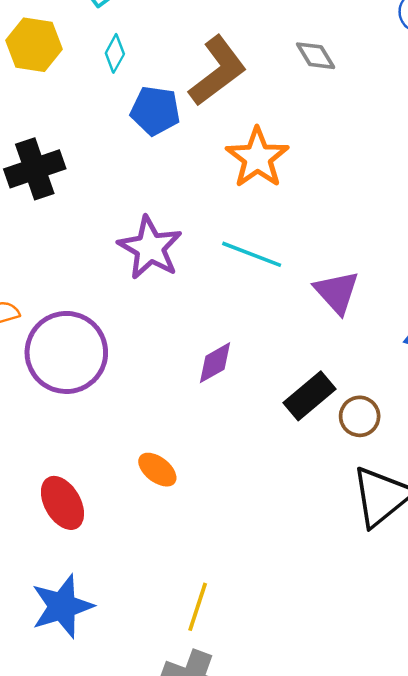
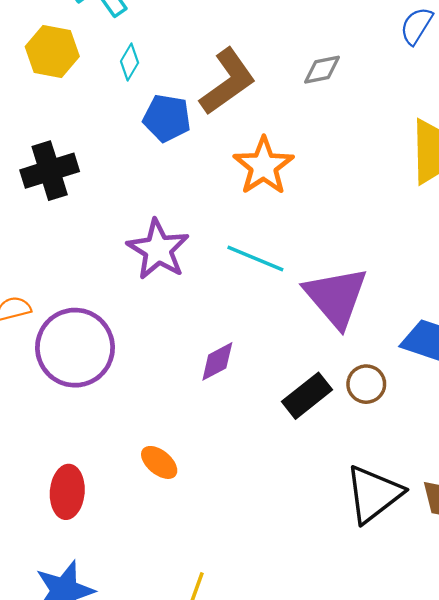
gray diamond: (316, 56) -> (322, 70), turned -72
purple triangle: (337, 292) -> (336, 297), size x1.5
brown circle: (360, 416) -> (366, 384), moved
red ellipse: (62, 503) -> (67, 492), turned 33

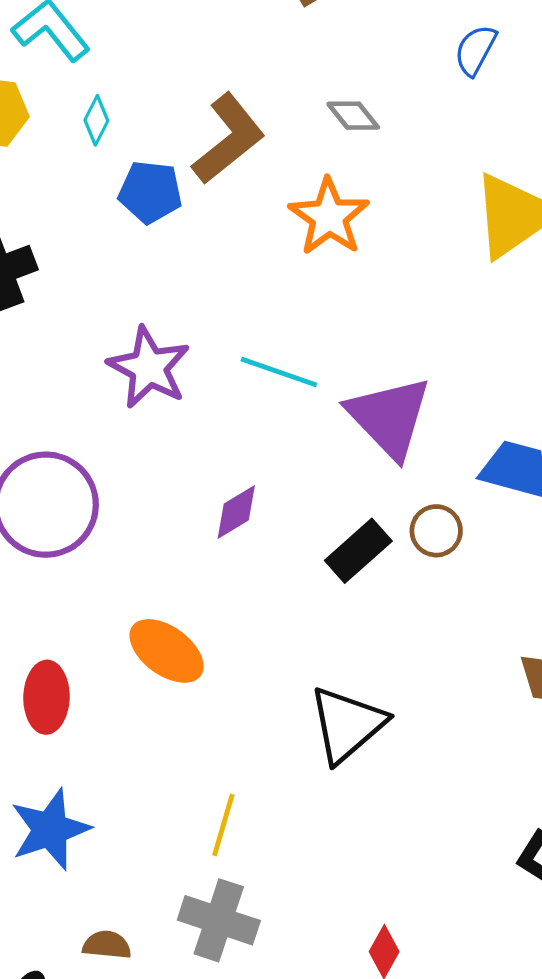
gray diamond: (322, 70) -> (353, 116), turned 66
orange star: (264, 166) -> (329, 217), moved
orange ellipse: (159, 462) -> (167, 651), size x1.5
black triangle: (374, 494) -> (347, 724), moved

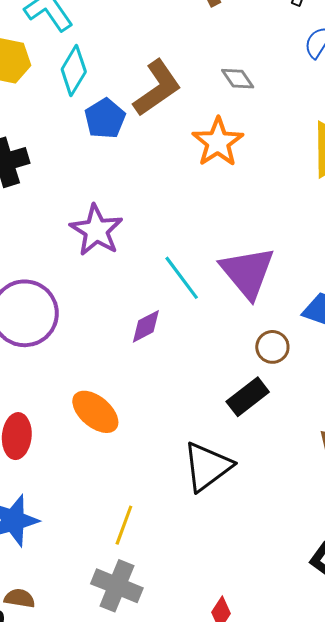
cyan diamond: (96, 120) -> (74, 71), size x1.6
blue pentagon: (150, 192) -> (105, 119), turned 30
cyan line: (279, 372) -> (182, 278), moved, turned 30
black rectangle: (358, 551) -> (248, 397), moved
brown semicircle: (107, 945) -> (20, 598), moved

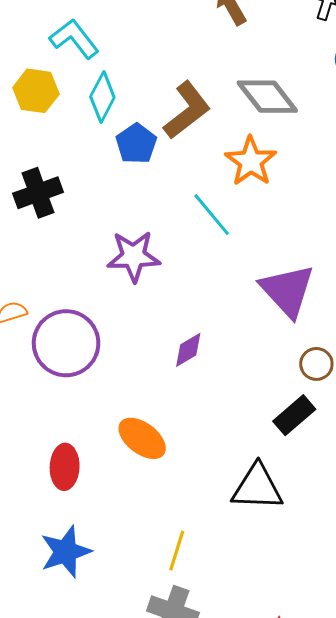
gray diamond: (238, 79) -> (267, 97), size x1.8
purple star: (96, 230) -> (134, 256), turned -30
cyan line: (182, 278) -> (212, 215), moved
black triangle: (207, 467) -> (257, 487), turned 42

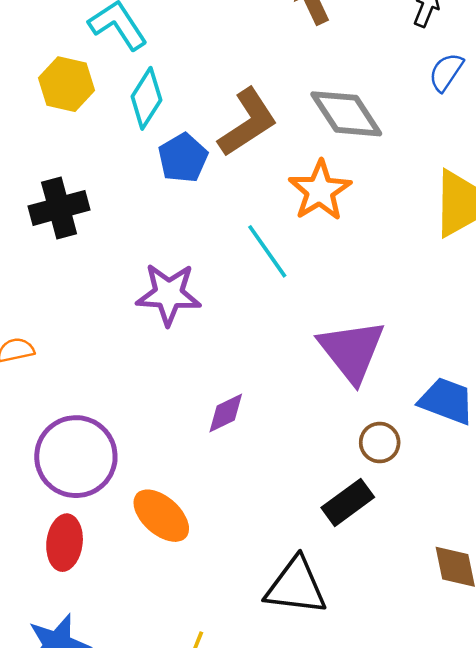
purple circle: (66, 343) -> (76, 457), moved

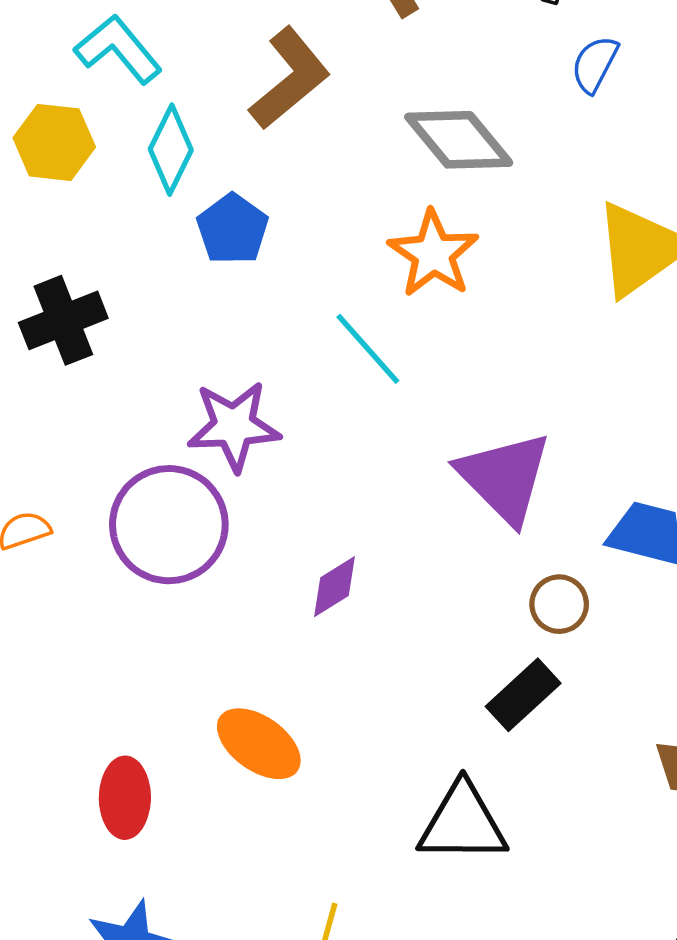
brown L-shape: (248, 122) -> (290, 78), moved
purple circle: (76, 457) -> (169, 525), moved

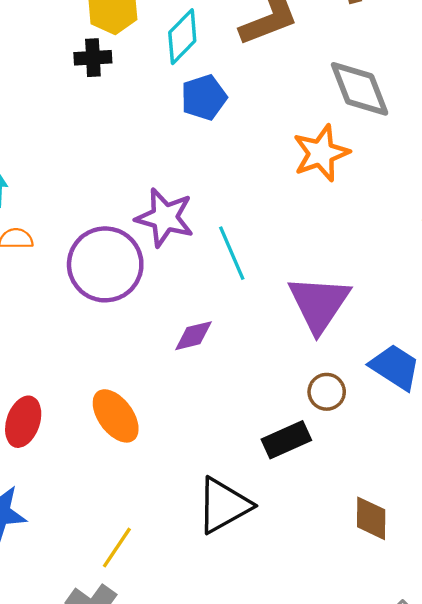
black cross: (63, 320) -> (93, 58), moved, size x0.7
cyan line: (368, 349) -> (232, 253), moved
black triangle: (463, 823) -> (224, 505), turned -48

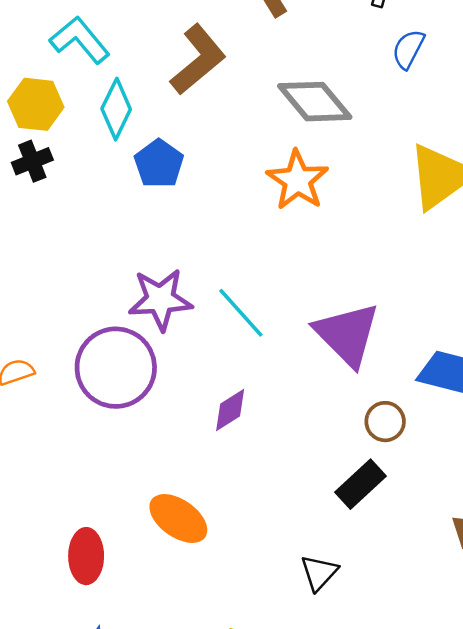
black triangle: (224, 505) -> (319, 573), size x0.6

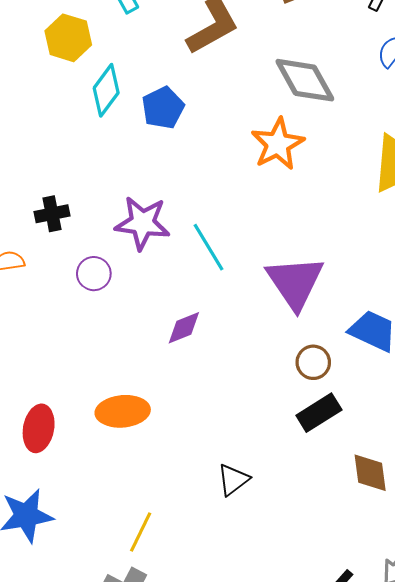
cyan diamond: (116, 109) -> (106, 90), moved
black cross: (32, 161) -> (52, 214), moved
purple circle: (116, 368) -> (94, 274), size x0.5
black rectangle: (361, 484) -> (319, 413), moved
orange ellipse: (178, 518) -> (123, 411), turned -51

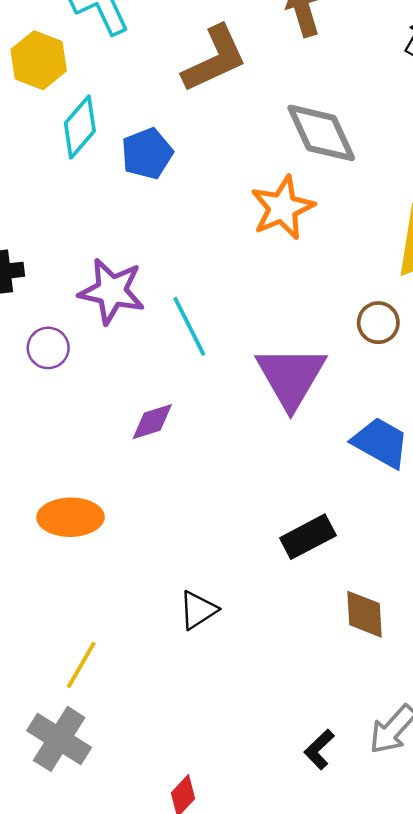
brown circle: (313, 362) -> (378, 323), moved

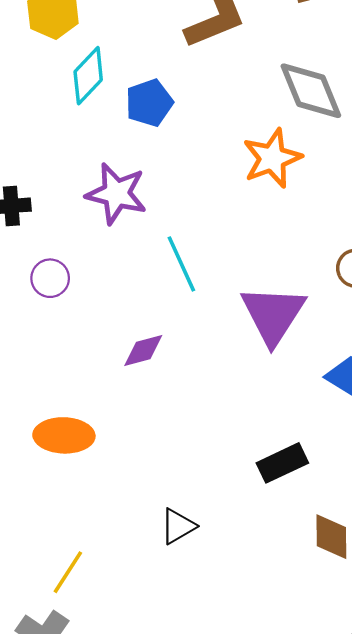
purple star: (112, 291) -> (116, 194), moved

